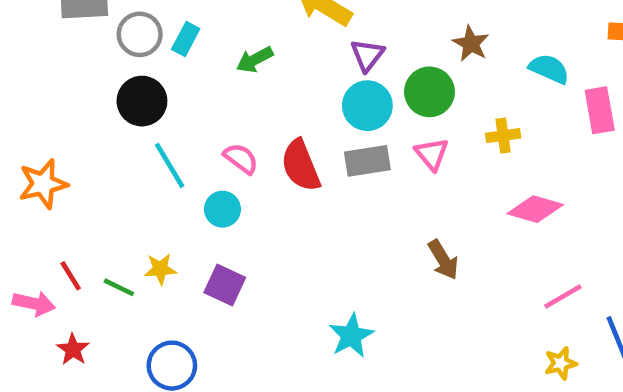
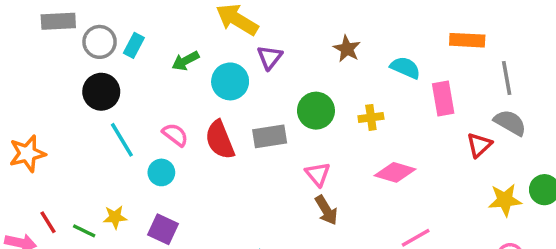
green circle: (429, 92) -> (316, 111), moved
cyan circle: (367, 106) -> (230, 81), moved
pink triangle: (432, 154) -> (318, 174), moved

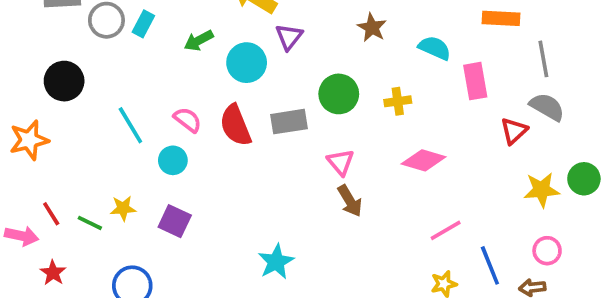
black circle: (101, 92) -> (64, 81), moved

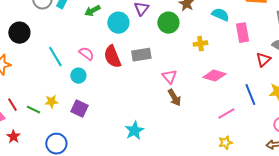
green circle: (339, 94) -> (168, 23), moved
blue line: (490, 265) -> (250, 95), moved

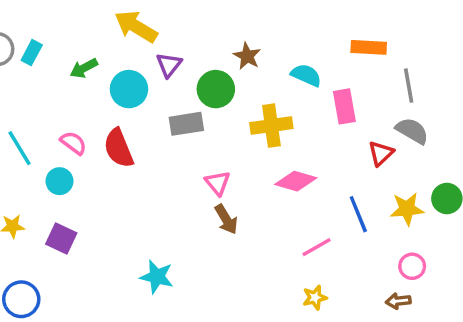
yellow cross: (200, 44) -> (271, 126), size x1.6
gray rectangle: (141, 55) -> (186, 124), moved
cyan star: (134, 131) -> (157, 277), turned -30

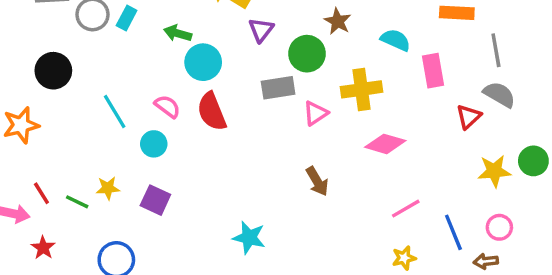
green arrow: (84, 68) -> (178, 33), turned 44
cyan circle: (129, 89) -> (203, 62), moved
pink triangle: (218, 183) -> (316, 113), moved, turned 36
blue line: (358, 214) -> (453, 232), moved

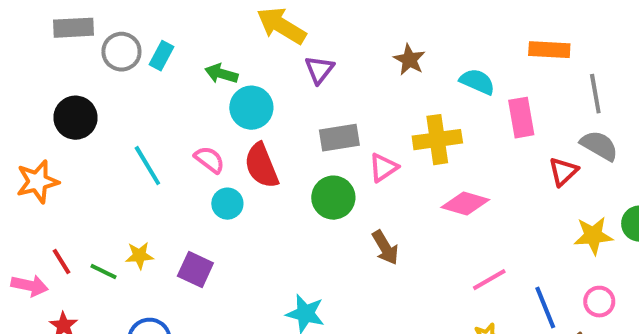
green circle: (307, 54) -> (333, 198), moved
cyan circle: (154, 144) -> (227, 204), moved

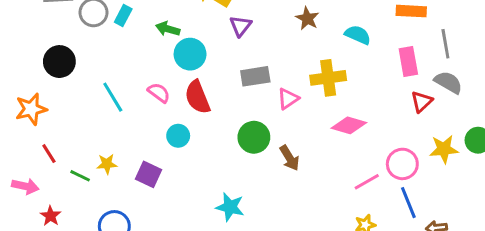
pink rectangle: (521, 118) -> (408, 62), moved
green circle: (333, 198) -> (254, 137), moved
cyan circle: (227, 204) -> (178, 136), moved
red line: (61, 262) -> (49, 154), moved
pink circle: (599, 302) -> (402, 164), moved, size x1.4

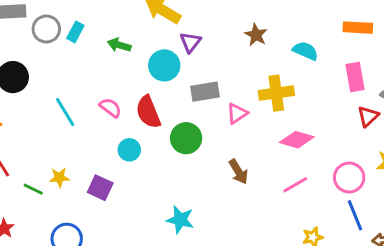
cyan circle: (190, 54) -> (164, 65), moved
green circle: (254, 137) -> (186, 138), moved
pink line: (367, 182) -> (295, 185), moved

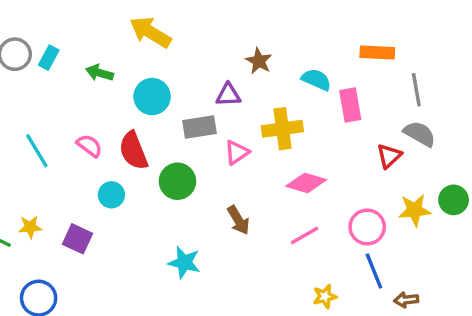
purple triangle: (190, 42) -> (228, 95), moved, turned 50
pink rectangle: (355, 77) -> (350, 105), moved
cyan star: (180, 220) -> (184, 263), moved

